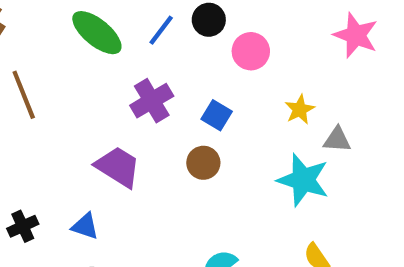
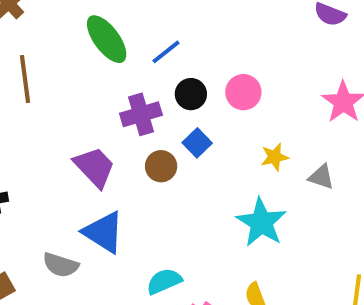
black circle: (209, 20) -> (191, 94), moved
gray triangle: (337, 140) -> (321, 177), moved
brown circle: (203, 163) -> (161, 166), moved
blue triangle: (85, 226) -> (104, 232), moved, size x1.6

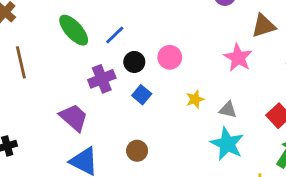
brown circle: (161, 166) -> (137, 151), moved
cyan star: (261, 222) -> (227, 144), moved

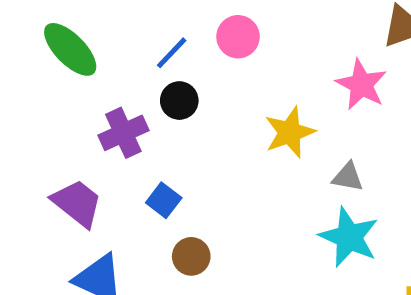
blue line: (115, 35) -> (172, 53), moved
pink circle: (170, 57) -> (238, 37), moved
blue square: (142, 95) -> (164, 200), moved
yellow star: (195, 99) -> (290, 132), moved, size x1.5

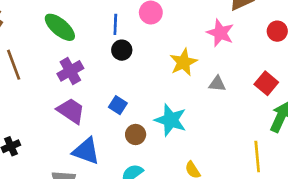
blue line: (172, 53) -> (115, 24), turned -36
purple cross: (123, 133) -> (70, 71), moved
cyan star: (349, 237) -> (171, 120), moved

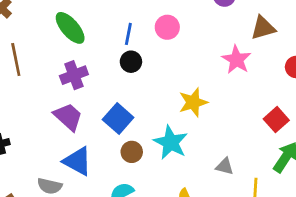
yellow star: (183, 62) -> (193, 102), moved
gray triangle: (217, 84) -> (225, 166), moved
blue square: (118, 105) -> (118, 118), size x1.5

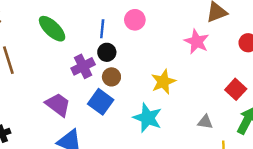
purple cross: (74, 75) -> (83, 66), moved
brown circle: (132, 152) -> (111, 77), moved
gray triangle: (225, 166) -> (205, 122), moved

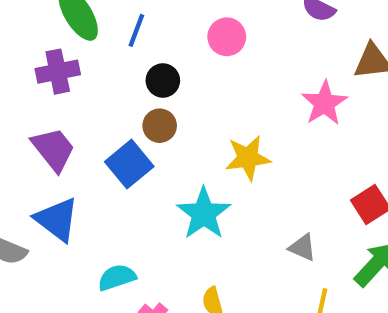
blue line: (102, 29) -> (136, 30), moved
purple cross: (83, 66) -> (58, 72), moved

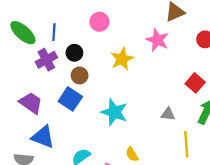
purple cross: (58, 72) -> (46, 60), moved
yellow star: (248, 158) -> (122, 59), moved

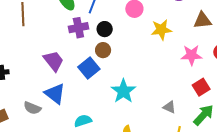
pink star: (157, 40) -> (191, 55), moved, turned 30
yellow star: (122, 59) -> (161, 30), moved

